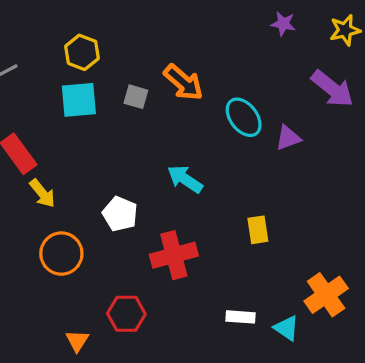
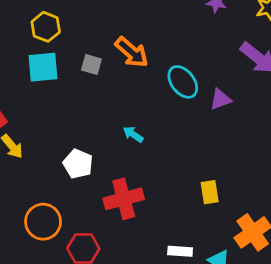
cyan arrow: (185, 179) -> (133, 134), size x0.7
yellow rectangle: (258, 230) -> (210, 192), moved
orange circle: (61, 254) -> (43, 222), moved

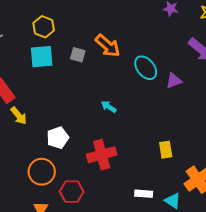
white pentagon: (78, 164) -> (58, 138), moved, turned 30

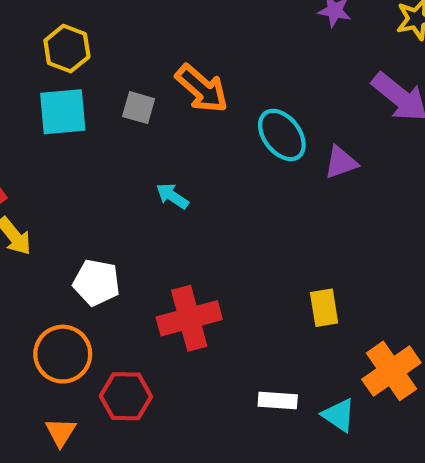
cyan arrow: (109, 107) -> (172, 196), moved
white pentagon: (58, 138) -> (96, 282), turned 30

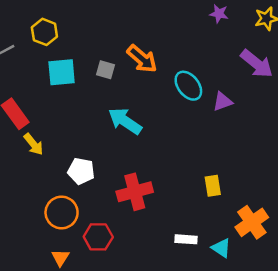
yellow hexagon: (67, 49) -> (44, 32), moved
cyan arrow: (172, 196) -> (125, 121), size x1.8

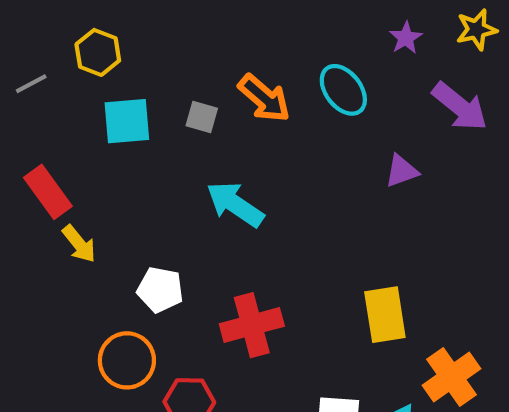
purple star: (219, 14) -> (406, 38), moved, turned 30
cyan ellipse: (188, 86) -> (343, 90), moved
yellow rectangle: (213, 186) -> (385, 315), size x1.5

